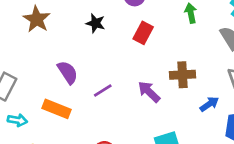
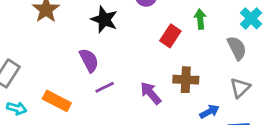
black star: (95, 23) -> (104, 20), size x1.4
red rectangle: (143, 33) -> (170, 36), moved
purple semicircle: (68, 72) -> (89, 60), moved

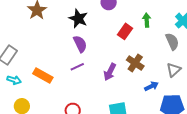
purple semicircle: (89, 60) -> (80, 44), moved
brown cross: (186, 80) -> (135, 63), turned 30
purple arrow: (151, 93) -> (110, 72), turned -114

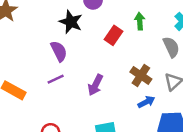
black star: (78, 19) -> (71, 22), moved
brown cross: (135, 63) -> (141, 75), moved

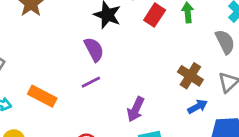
red rectangle: (114, 35) -> (155, 15), moved
purple arrow: (95, 85) -> (136, 109), moved

